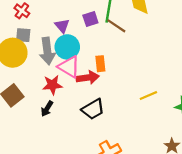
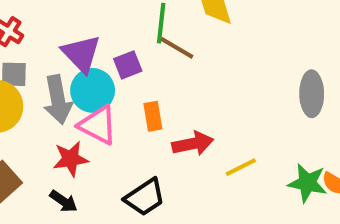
purple square: (90, 19) -> (128, 65), moved
purple triangle: (62, 26) -> (81, 54), size x1.5
red arrow: (88, 78) -> (193, 144), moved
black arrow: (47, 109) -> (64, 201), turned -84

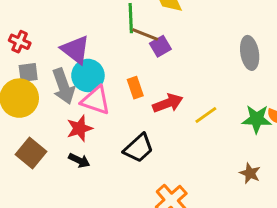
purple square: (128, 65) -> (160, 46), moved

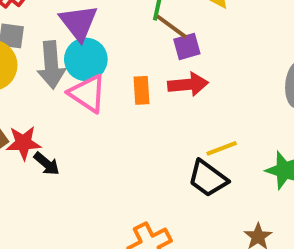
red arrow: (168, 103) -> (188, 84), moved
red star: (80, 128) -> (23, 143), moved
black trapezoid: (139, 148) -> (208, 178), moved, turned 64

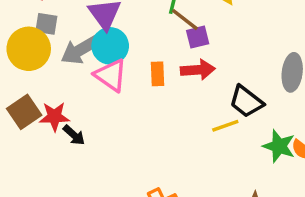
gray arrow: (51, 65) -> (80, 50), turned 63
black trapezoid: (208, 178) -> (246, 101), moved

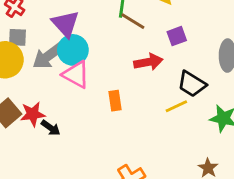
purple square: (198, 37) -> (177, 36), moved
orange rectangle: (158, 74) -> (115, 101), moved

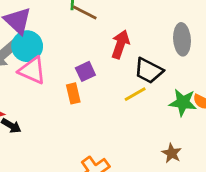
purple square: (177, 36) -> (85, 71), moved
red arrow: (148, 62) -> (120, 44), moved, turned -56

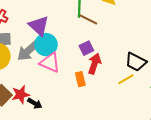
red arrow: (120, 44) -> (95, 64), moved
purple square: (85, 71) -> (86, 48), moved

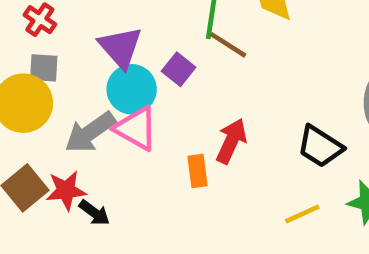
purple square: (86, 48) -> (179, 69), moved, turned -32
gray arrow: (28, 51) -> (90, 132), moved
yellow line: (126, 79) -> (302, 214), moved

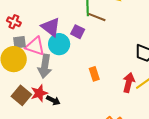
pink triangle: (136, 128) -> (35, 46), moved
gray arrow: (90, 132) -> (45, 66), turned -35
red arrow: (231, 141) -> (129, 82), moved

